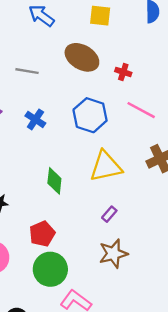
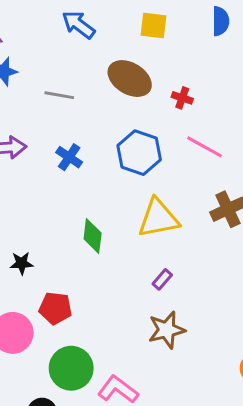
red pentagon: (42, 234) -> (55, 308), moved, turned 30
green circle: (50, 269) -> (71, 368), moved

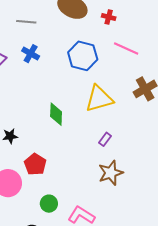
blue cross: (69, 157) -> (31, 54), moved
red pentagon: (55, 308) -> (35, 164), turned 30
green circle: (71, 368) -> (49, 204), size x0.6

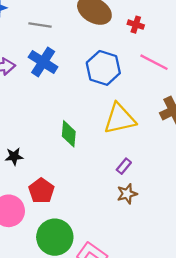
blue cross: (31, 54) -> (43, 62), size x1.4
brown star: (111, 173) -> (127, 194), moved, size x0.7
green circle: (49, 204) -> (55, 237), size x1.8

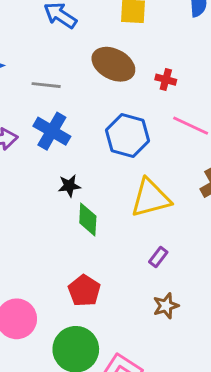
black star: (14, 156) -> (69, 186), moved
red pentagon: (41, 191) -> (84, 291), moved
brown star: (127, 194) -> (166, 306), moved

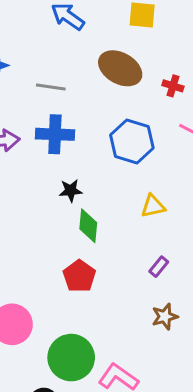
blue cross: (52, 131) -> (55, 134), turned -30
yellow triangle: (151, 198) -> (153, 206), size x0.6
red pentagon: (84, 291) -> (79, 276), moved

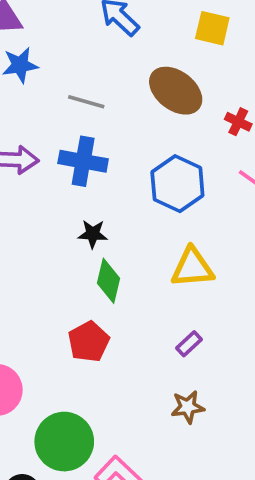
yellow triangle: (153, 206) -> (192, 268), size x1.4

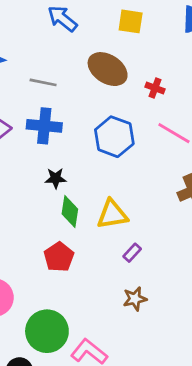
yellow triangle: (192, 268) -> (112, 214), moved

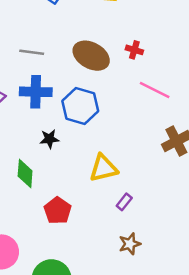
brown ellipse: (108, 69) -> (91, 56), moved
blue hexagon: (114, 137) -> (80, 106), moved
green diamond: (70, 211) -> (25, 173), moved

